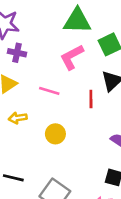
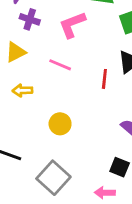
pink L-shape: (72, 57) -> (72, 25), moved
yellow circle: (55, 134) -> (60, 124), moved

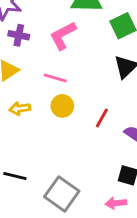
red line: (104, 79) -> (102, 118), moved, turned 30
yellow circle: (60, 124) -> (62, 106), moved

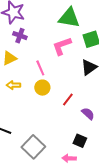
pink L-shape: (63, 36) -> (62, 46), moved
pink line: (55, 78) -> (40, 68), turned 42

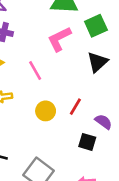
yellow circle: (42, 88) -> (46, 111), moved
black square: (80, 141) -> (87, 142), moved

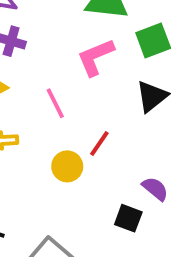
red line: (75, 107) -> (99, 143), moved

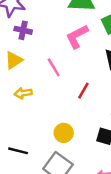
yellow circle: (67, 166) -> (64, 133), moved

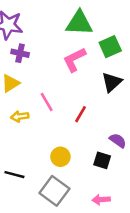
pink line: (54, 67) -> (47, 102), moved

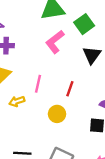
pink line: (47, 102) -> (38, 84), turned 54
yellow circle: (60, 157) -> (57, 114), moved

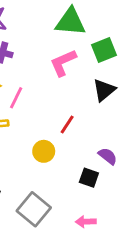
pink line: (38, 84) -> (16, 98), moved

